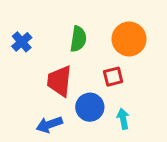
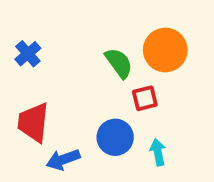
green semicircle: (78, 39) -> (119, 63), moved, turned -45
red trapezoid: (59, 81) -> (33, 122), moved

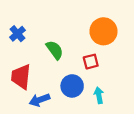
green semicircle: (119, 63) -> (55, 50), moved

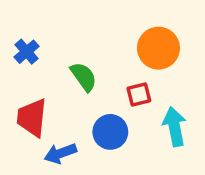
cyan arrow: (99, 95) -> (174, 127), moved, size x1.5

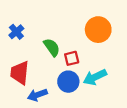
red square: (139, 94) -> (72, 58), moved
cyan arrow: (174, 127) -> (95, 77), moved, turned -105

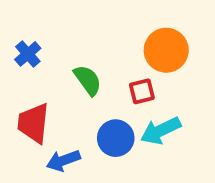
red square: (72, 58) -> (142, 91), moved

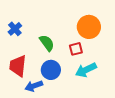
blue circle: (116, 138) -> (51, 70), moved

